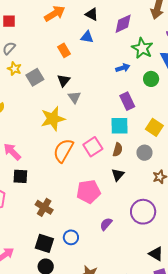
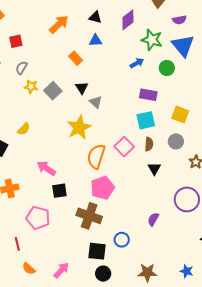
purple rectangle: (127, 101) -> (148, 95), turned -42
pink pentagon: (88, 192) -> (102, 188), moved
brown cross: (44, 207) -> (89, 216), size x1.4

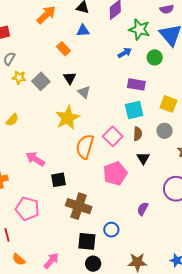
pink pentagon: (102, 188) -> (115, 173), moved
black square: (59, 191) -> (59, 180), moved

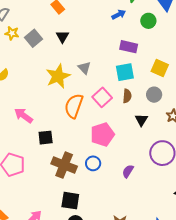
gray triangle: (84, 92) -> (84, 68), moved
black triangle: (143, 158) -> (141, 120), moved
blue circle: (111, 230) -> (93, 163), moved

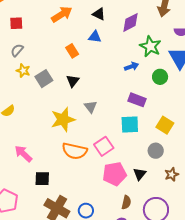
gray triangle: (84, 68) -> (91, 107), moved
brown semicircle: (127, 96) -> (126, 202), moved
orange semicircle: (74, 106) -> (75, 151), turned -105
pink pentagon: (102, 134) -> (115, 174), moved

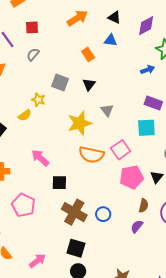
yellow star: (23, 71) -> (38, 100), moved
gray square: (44, 79) -> (60, 82), turned -36

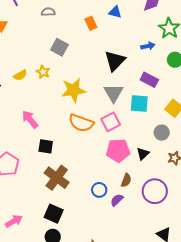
gray semicircle: (33, 54) -> (48, 12), moved, turned 40
black triangle: (89, 85) -> (115, 61), moved, size x1.6
yellow star: (38, 100) -> (43, 72), moved
gray triangle: (107, 110) -> (114, 93), moved, size x1.5
blue circle: (103, 214) -> (99, 190), moved

